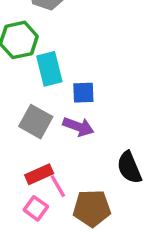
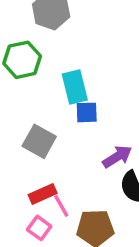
cyan rectangle: (49, 69) -> (75, 87), moved
purple arrow: (78, 127) -> (117, 157), moved, turned -52

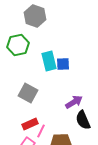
blue square: (87, 112) -> (63, 64), moved
pink line: (61, 206) -> (41, 131), turned 56

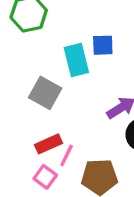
cyan rectangle: (49, 61) -> (76, 60), moved

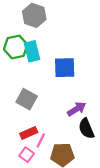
blue square: (103, 45) -> (65, 68), size x1.5
cyan rectangle: (76, 60) -> (32, 51), moved

